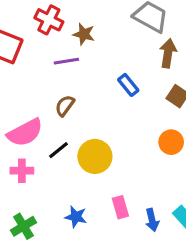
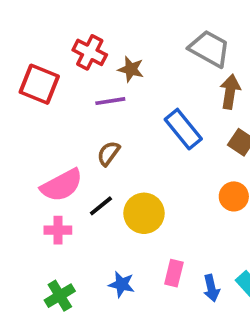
blue rectangle: (128, 85) -> (183, 129), size x1.5
pink rectangle: (120, 207) -> (174, 273), turned 30

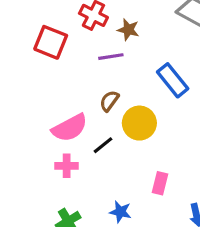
yellow circle: (144, 213) -> (139, 123), moved
pink rectangle: (174, 273) -> (160, 183), moved

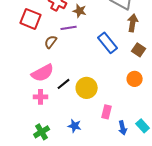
brown semicircle: (109, 101) -> (51, 42), moved
yellow circle: (139, 123) -> (87, 88), moved
pink rectangle: (160, 183) -> (107, 112), moved

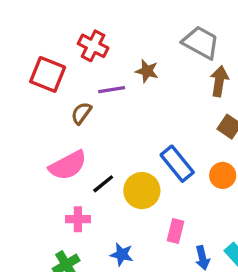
brown star: (80, 11) -> (147, 71), moved
blue rectangle: (108, 43) -> (177, 164), moved
pink cross: (41, 97) -> (78, 219), moved

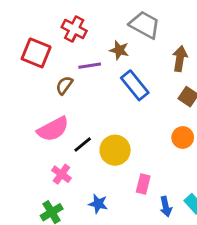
gray trapezoid: (201, 42) -> (145, 25), moved
blue rectangle: (177, 164) -> (135, 85), moved
pink cross: (78, 219) -> (61, 174), turned 36

